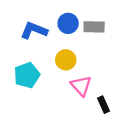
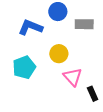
blue circle: (68, 23) -> (58, 12), moved

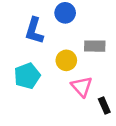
gray rectangle: (84, 24) -> (95, 46), moved
blue L-shape: (30, 27) -> (34, 31), turned -95

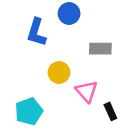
yellow circle: (66, 60) -> (59, 73), moved
cyan pentagon: (27, 76) -> (29, 111), moved

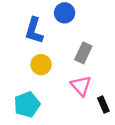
gray rectangle: (100, 49) -> (83, 53), moved, turned -66
yellow circle: (59, 73) -> (41, 65), moved

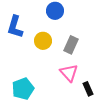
blue L-shape: (34, 31) -> (15, 27), moved
yellow circle: (41, 65) -> (43, 41), moved

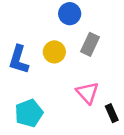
blue L-shape: (15, 27) -> (19, 60), moved
gray rectangle: (71, 45) -> (90, 44), moved

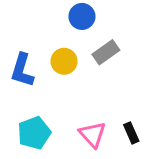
gray rectangle: (90, 44) -> (106, 52), turned 30
pink triangle: (88, 93) -> (92, 134), moved

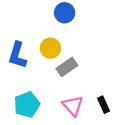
gray rectangle: (106, 52) -> (67, 67), moved

